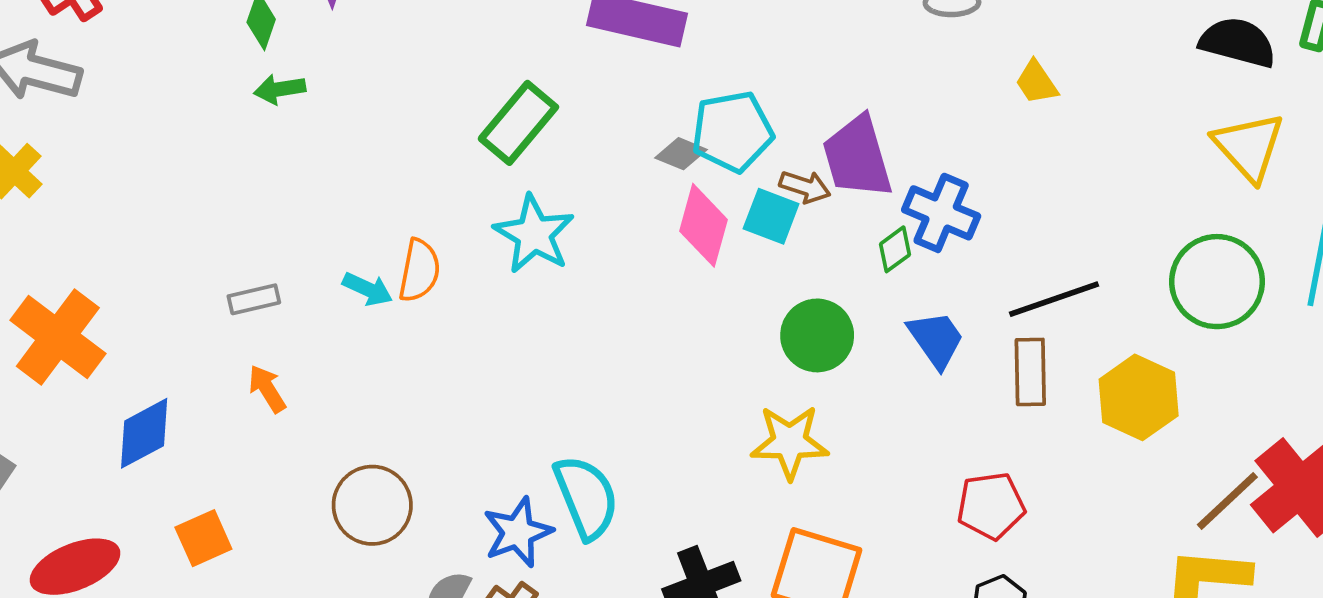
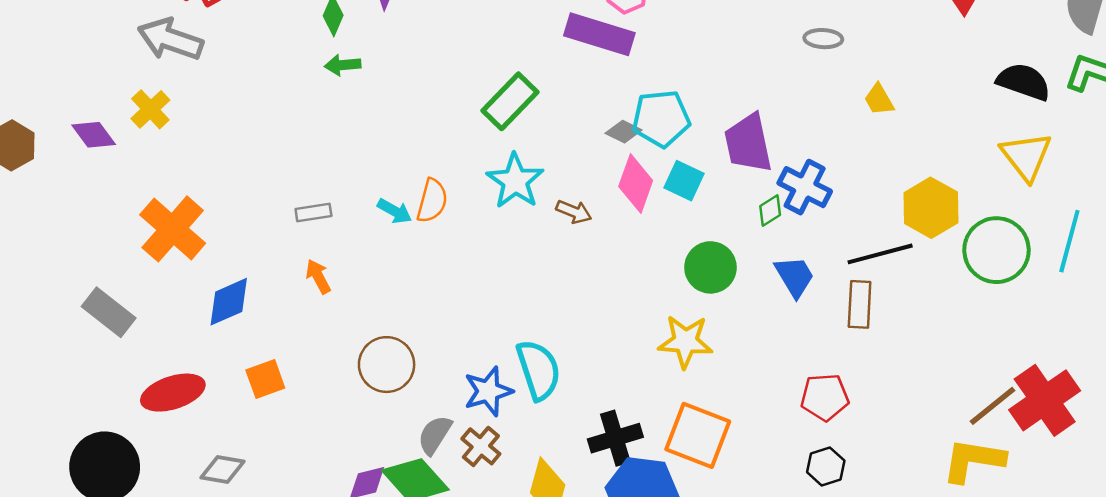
brown arrow: (805, 187) -> (574, 212), moved
yellow hexagon: (1139, 397) -> (931, 208), moved

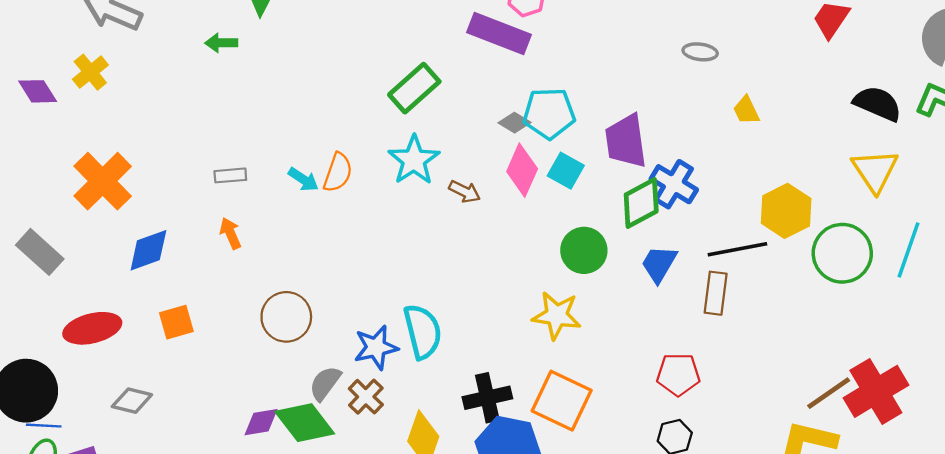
green arrow: (343, 65) -> (221, 43), moved
green diamond: (770, 210) -> (641, 203), size x1.8
blue trapezoid: (795, 276) -> (659, 264), turned -123

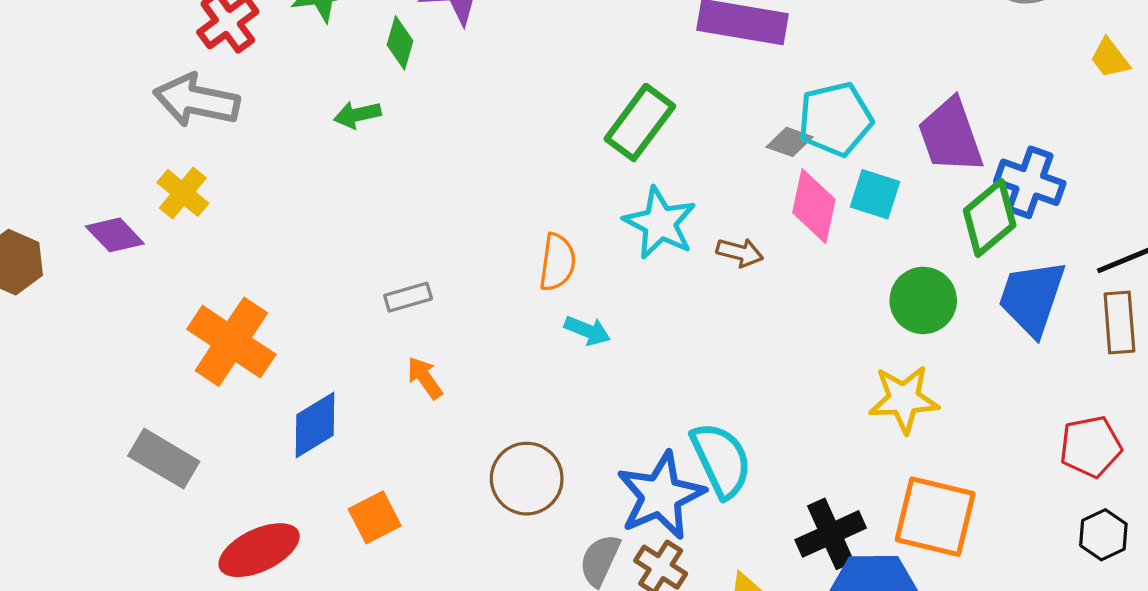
cyan arrow: (303, 179) -> (587, 330), moved
blue trapezoid: (659, 264) -> (1032, 298), size x1.4
blue star: (376, 347) -> (661, 496), size x1.4

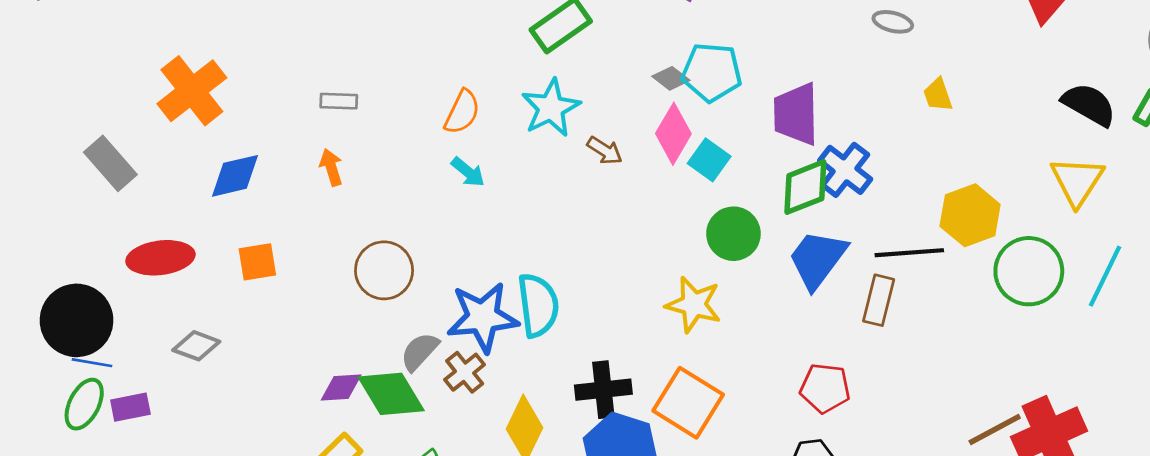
cyan square: (875, 194) -> (709, 160), moved

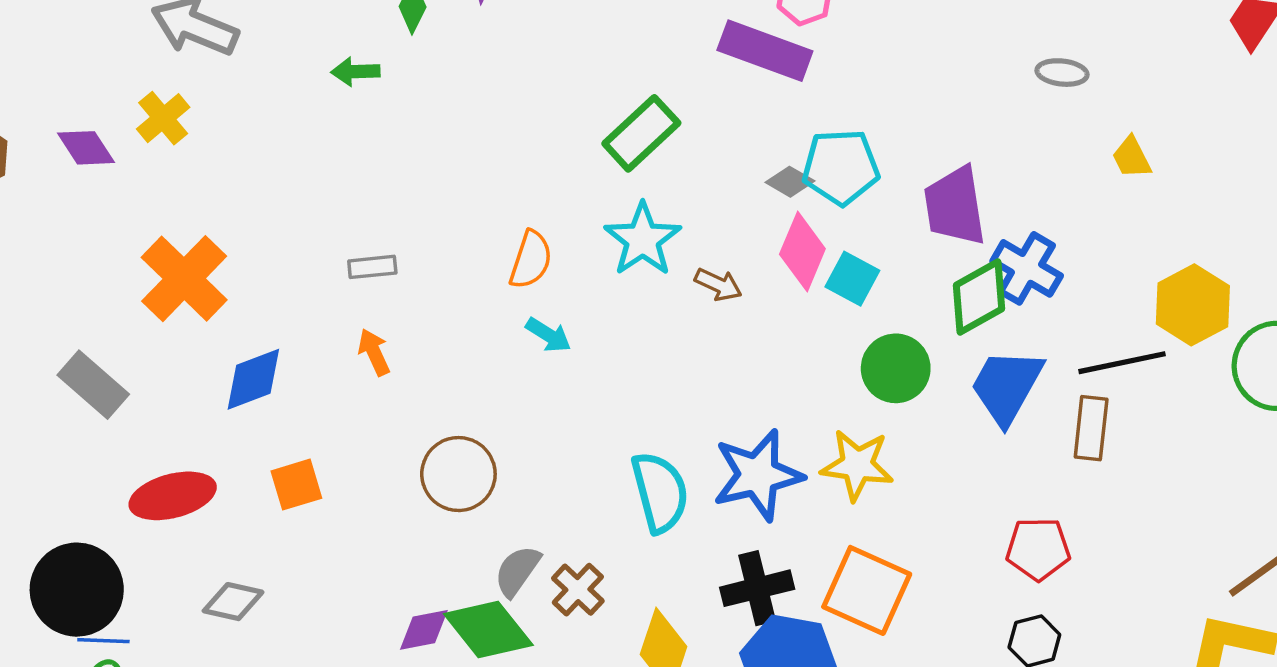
blue star: (483, 317) -> (758, 475), moved

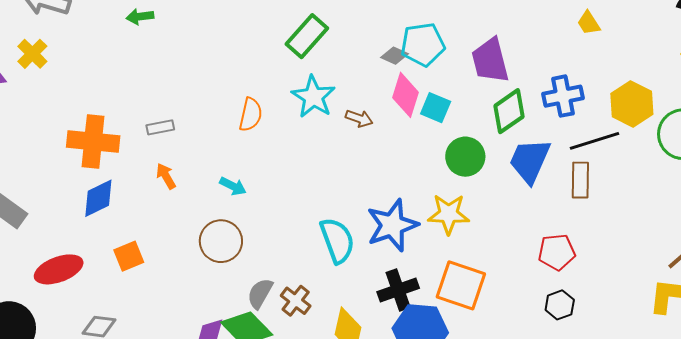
blue cross: (1027, 268) -> (563, 96), moved, turned -36
orange cross: (184, 279) -> (93, 141), moved, turned -33
cyan arrow: (548, 335) -> (233, 186), moved

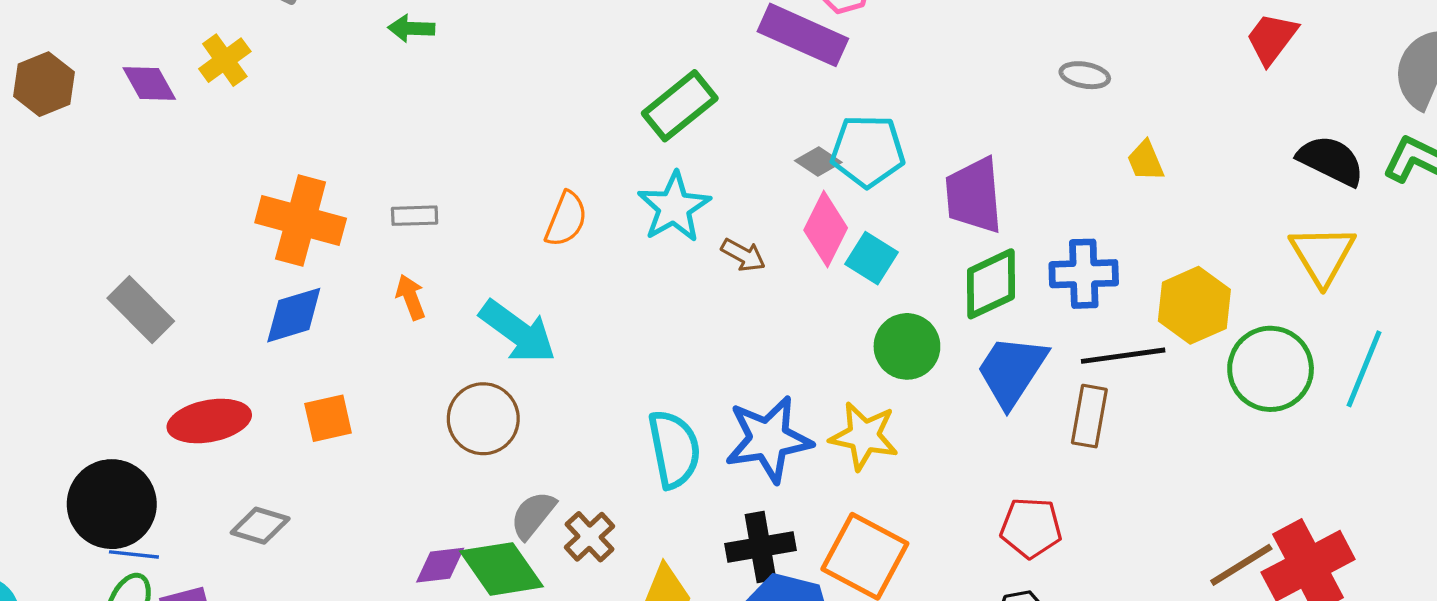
cyan arrow: (233, 186) -> (518, 332), size x1.8

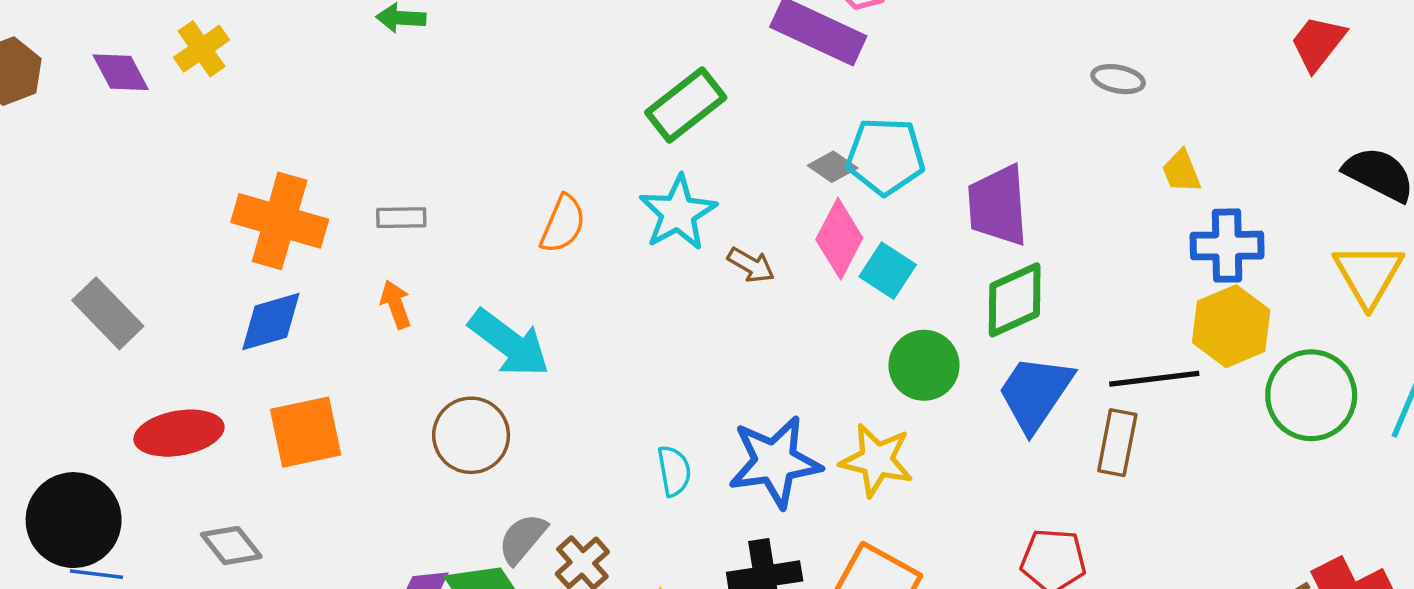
blue cross: (1084, 274) -> (1227, 246), moved
orange square: (328, 418) -> (306, 432), size x1.4
cyan semicircle: (674, 449) -> (674, 471), size x0.6
gray diamond: (260, 526) -> (231, 546), turned 34

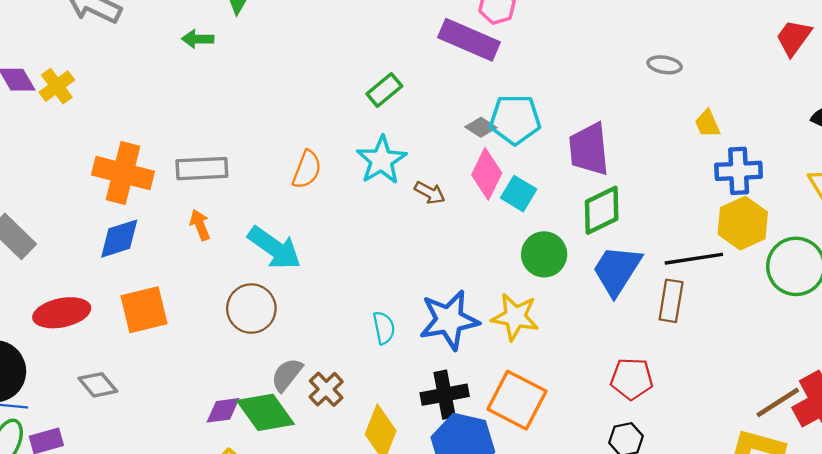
yellow cross: (202, 49) -> (57, 86), moved
green rectangle: (686, 105) -> (384, 90), size x0.7
gray rectangle: (401, 218) -> (202, 169), size x1.6

